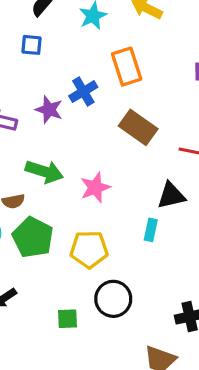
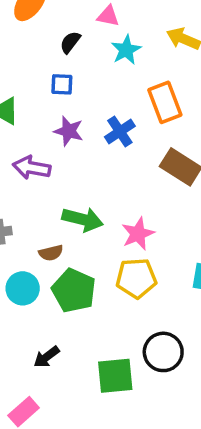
purple star: (49, 110) -> (69, 131), moved
yellow pentagon: (89, 249) -> (136, 278), moved
green square: (67, 319) -> (115, 376), size x1.6

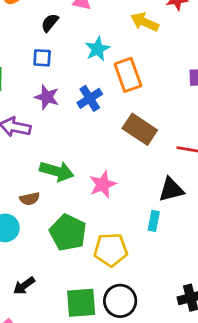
cyan star: (126, 50) -> (97, 49), moved
yellow pentagon: (136, 278) -> (111, 250), moved
green pentagon: (74, 291) -> (68, 233), moved
black circle: (163, 352) -> (120, 301), moved

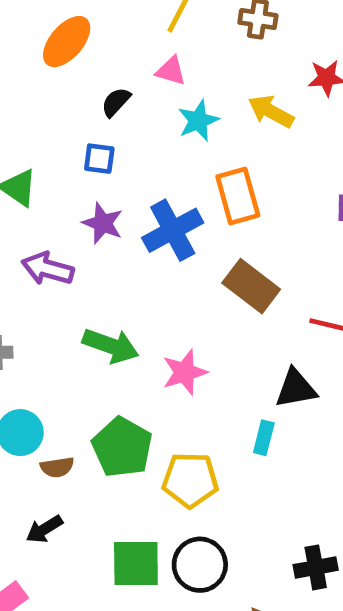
cyan star: (97, 49) -> (198, 121), moved
blue cross: (90, 98) -> (173, 230), size x1.4
brown semicircle: (30, 199) -> (57, 467), moved

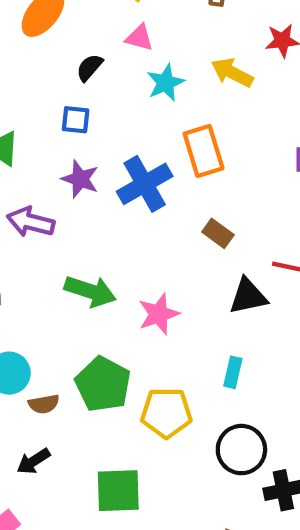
brown rectangle: (251, 286) -> (218, 233), size x0.6
black triangle: (296, 388) -> (248, 296), moved
black circle: (200, 565) -> (241, 450), moved

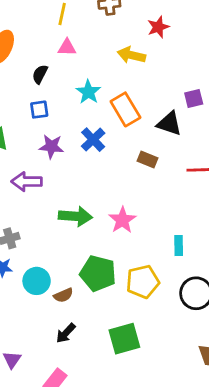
cyan star: (166, 83) -> (88, 92), moved
blue cross: (145, 184) -> (93, 140), size x0.7
black triangle: (248, 296) -> (169, 123), moved, turned 44

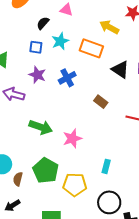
cyan star: (88, 92) -> (60, 41), moved
orange rectangle: (125, 109) -> (91, 48), moved, turned -55
black triangle: (169, 123) -> (120, 69), moved
brown semicircle: (63, 295) -> (18, 179), turned 112

